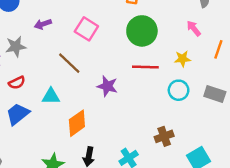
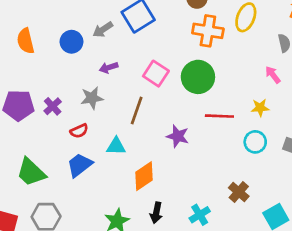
green circle: (142, 31) -> (198, 77), moved
gray star: (16, 47) -> (92, 98), moved
brown line: (69, 63) -> (137, 111), turned 65
brown cross: (164, 136) -> (239, 192), turned -30

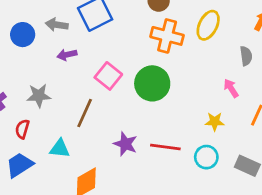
gray arrow: (103, 30) -> (57, 25), turned 36
purple arrow: (109, 68) -> (67, 55), moved
red line: (219, 116) -> (165, 147), moved
red semicircle: (79, 131) -> (22, 129), turned 126

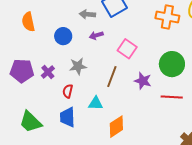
blue circle: (23, 35) -> (63, 36), moved
green circle: (152, 83) -> (172, 64), moved
purple star: (125, 144) -> (143, 81), moved
blue trapezoid: (20, 165) -> (67, 117), turned -55

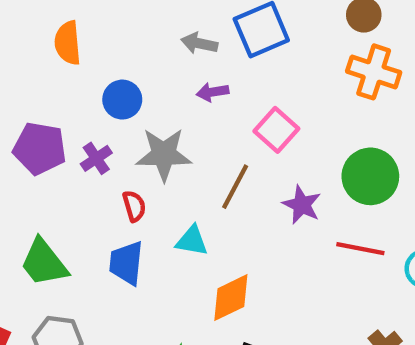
blue circle: (63, 36) -> (122, 100), moved
gray star: (78, 66) -> (164, 154), size x1.4
red semicircle: (68, 91) -> (134, 206), turned 144

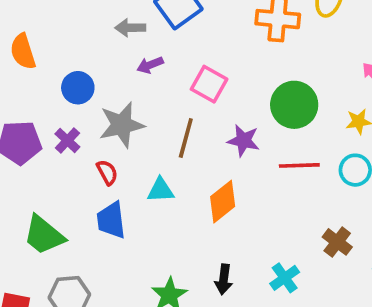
orange diamond: (231, 298) -> (223, 202), moved

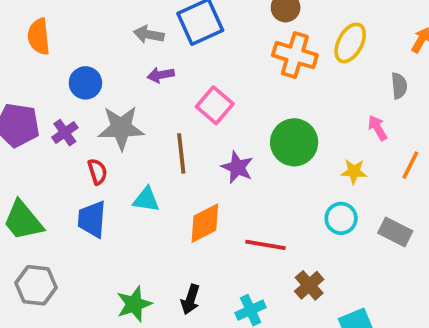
brown line: (186, 138) -> (181, 153), turned -33
red line: (299, 165) -> (265, 245), moved

